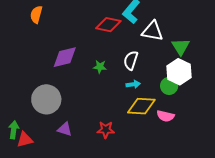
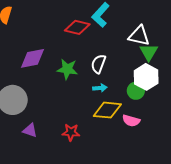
white triangle: (152, 31) -> (139, 36), moved
green star: (100, 67) -> (67, 69), size x1.5

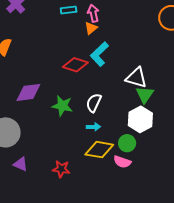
green circle: (136, 91) -> (127, 143), moved

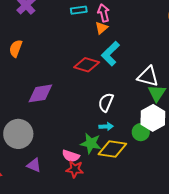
green star: (62, 106) -> (91, 143), moved
green circle: (127, 143) -> (141, 132), moved
pink semicircle: (122, 162) -> (71, 156), moved

